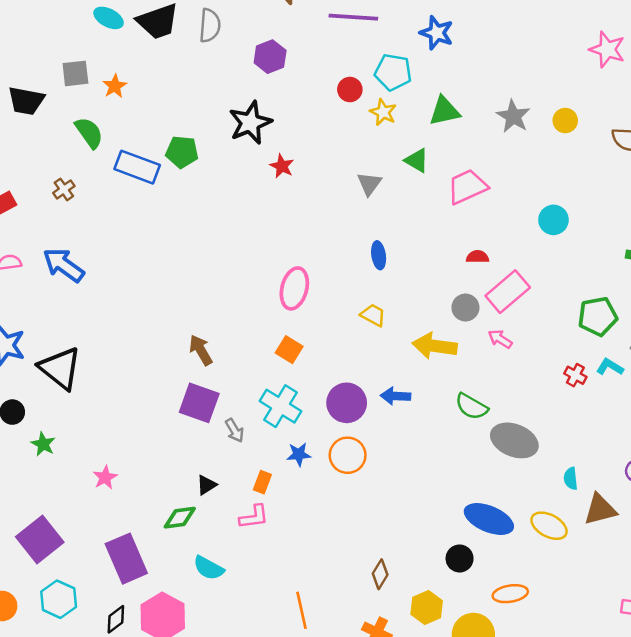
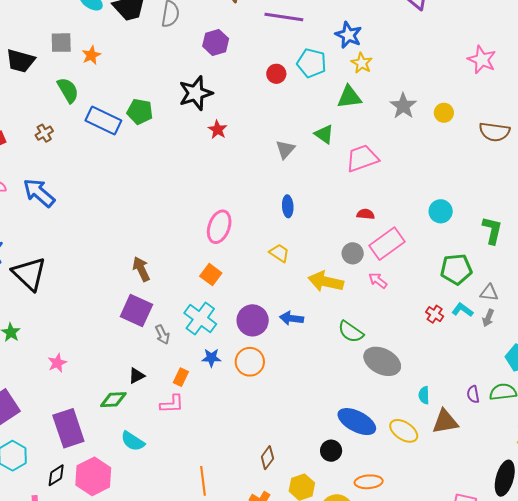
yellow star: (383, 112) -> (362, 63), moved
cyan circle: (553, 220) -> (441, 211), moved

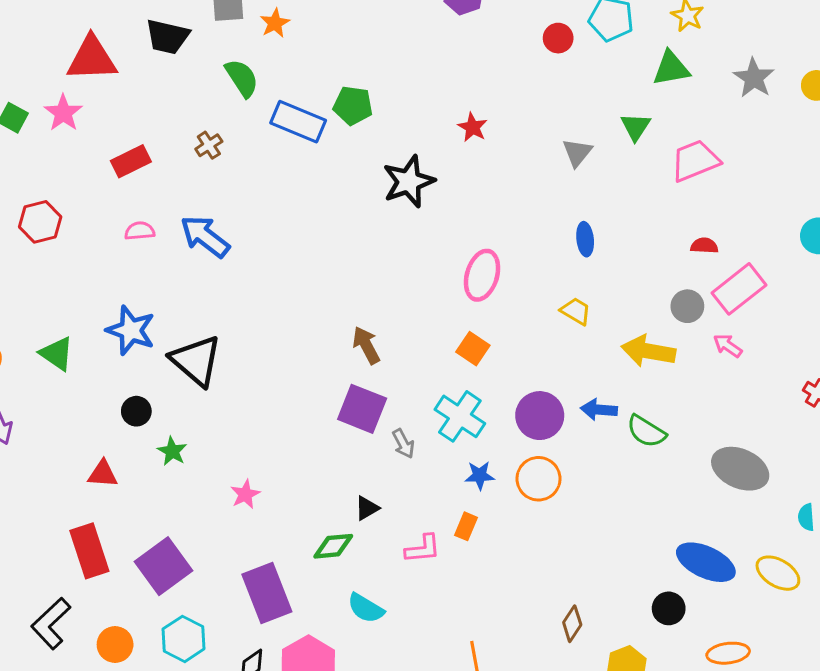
black star: (196, 93) -> (409, 181), moved
green triangle: (324, 134) -> (635, 127), turned 30
green semicircle: (351, 332) -> (646, 431), moved
orange rectangle: (181, 377) -> (466, 526), moved

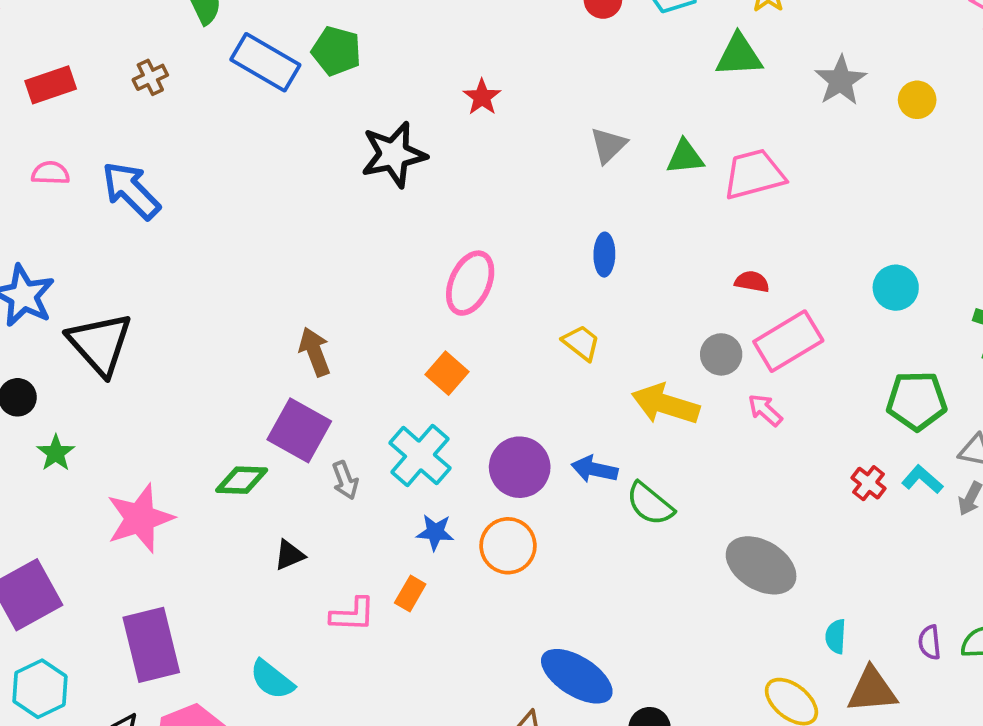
green triangle: (635, 127) -> (685, 157), moved, turned 44
pink star: (245, 494) -> (140, 518), size x1.8
green diamond: (333, 546) -> (242, 480), moved
blue ellipse: (706, 562) -> (577, 676), moved

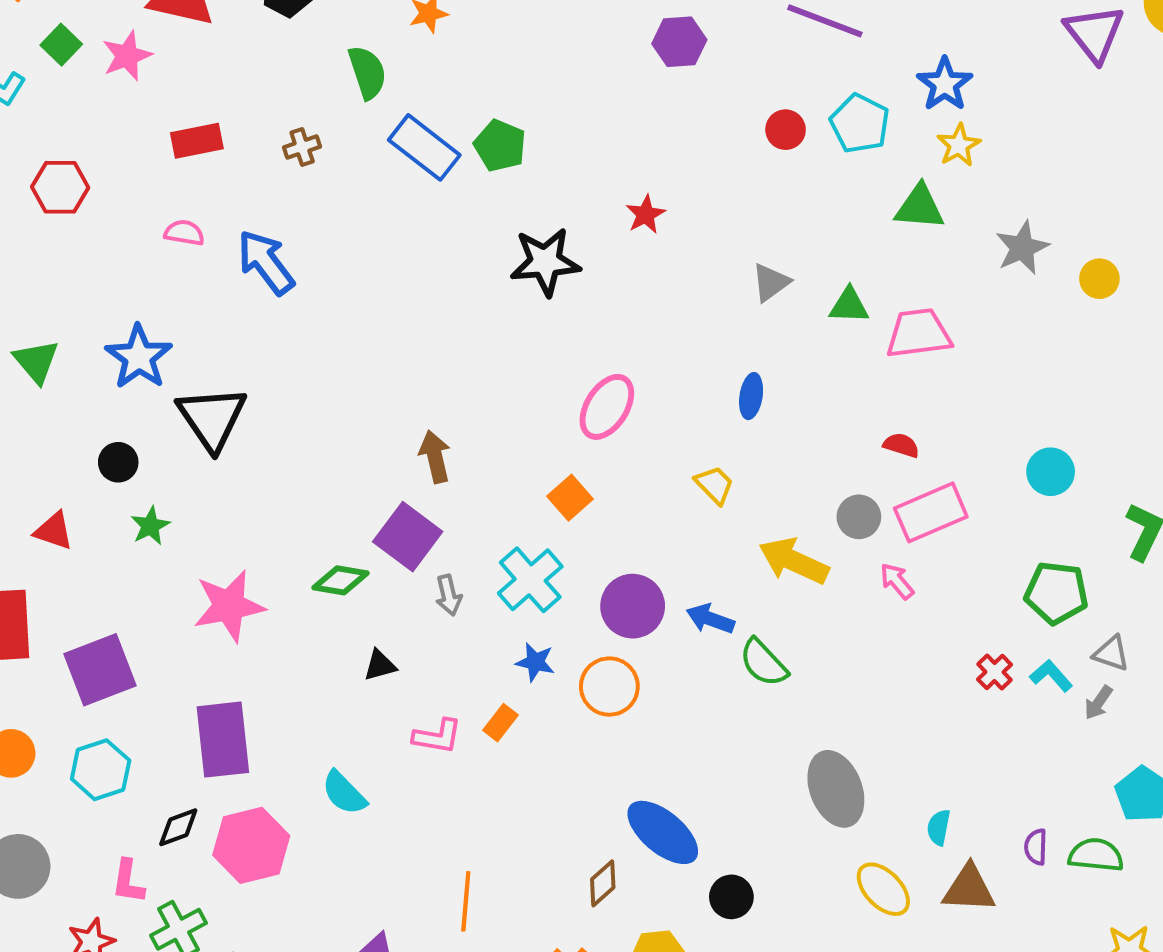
gray ellipse: (761, 565) -> (836, 789), moved, turned 30

